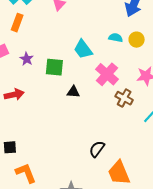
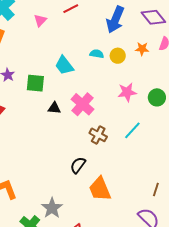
pink cross: (107, 74) -> (83, 104), moved
brown cross: (124, 98) -> (98, 135), moved

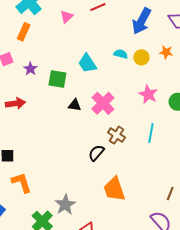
pink star: (127, 92) -> (148, 94), turned 30
cyan line: (132, 130) -> (151, 133), turned -36
black semicircle: (78, 165) -> (96, 153), moved

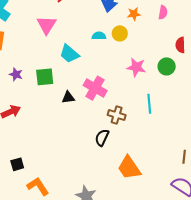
pink triangle: (67, 17) -> (46, 25), moved, size x1.5
orange star: (166, 52) -> (134, 14), moved

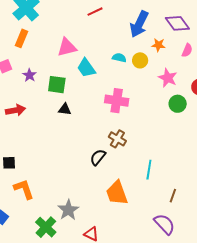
pink triangle: (46, 25) -> (67, 47), moved, turned 30
pink star: (136, 67) -> (168, 78), moved
pink cross: (95, 88) -> (117, 101), moved, turned -35
black triangle: (68, 97) -> (65, 109), moved
cyan line: (149, 104) -> (149, 170), moved

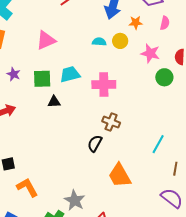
cyan trapezoid: (86, 68) -> (70, 74), moved, turned 120
cyan line: (149, 170) -> (158, 144), moved, turned 30

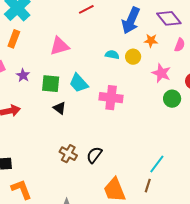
cyan trapezoid: (70, 74) -> (79, 83), turned -125
black triangle: (54, 102) -> (59, 108), turned 32
brown cross: (111, 122) -> (68, 154), moved
brown line: (175, 169) -> (148, 186), moved

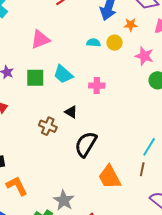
pink cross: (111, 98) -> (97, 86), size x0.7
black triangle: (59, 108) -> (71, 112), moved
brown cross: (68, 154) -> (48, 126), moved
black semicircle: (94, 155) -> (86, 144), size x1.5

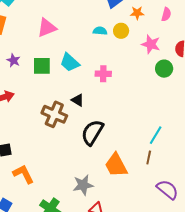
brown cross: (48, 126) -> (54, 114), size x1.4
gray star: (64, 200) -> (83, 185), moved, turned 30

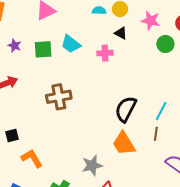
black triangle: (78, 100) -> (121, 33), moved
brown cross: (54, 114) -> (59, 97), turned -30
black semicircle: (92, 132) -> (126, 109), moved

